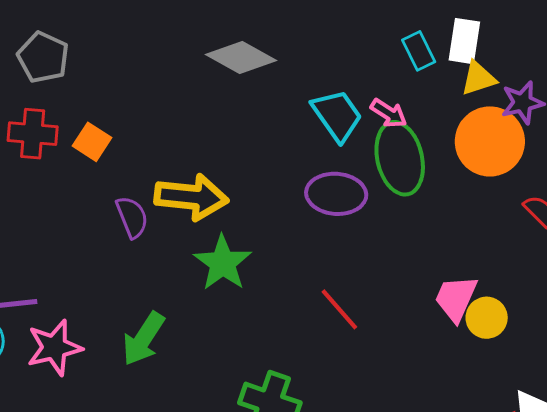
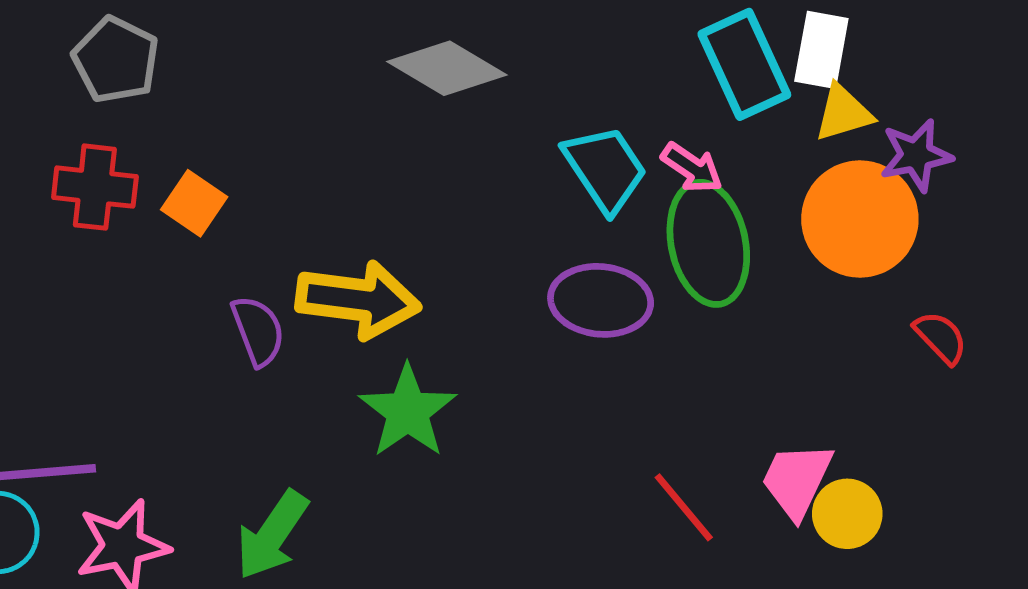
cyan rectangle: (419, 51) -> (744, 64), size x1.6
red line: (339, 309) -> (684, 507), moved

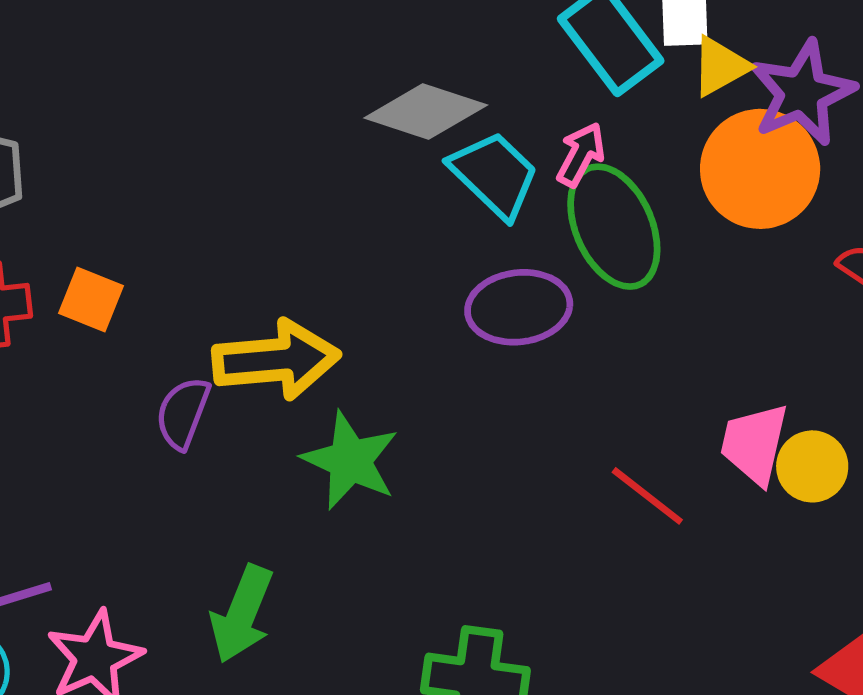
gray diamond: (447, 68) -> (426, 111), moved
purple star: (916, 155) -> (802, 93), size x1.4
pink arrow: (692, 168) -> (581, 155), turned -84
purple semicircle: (258, 331) -> (183, 413), turned -126

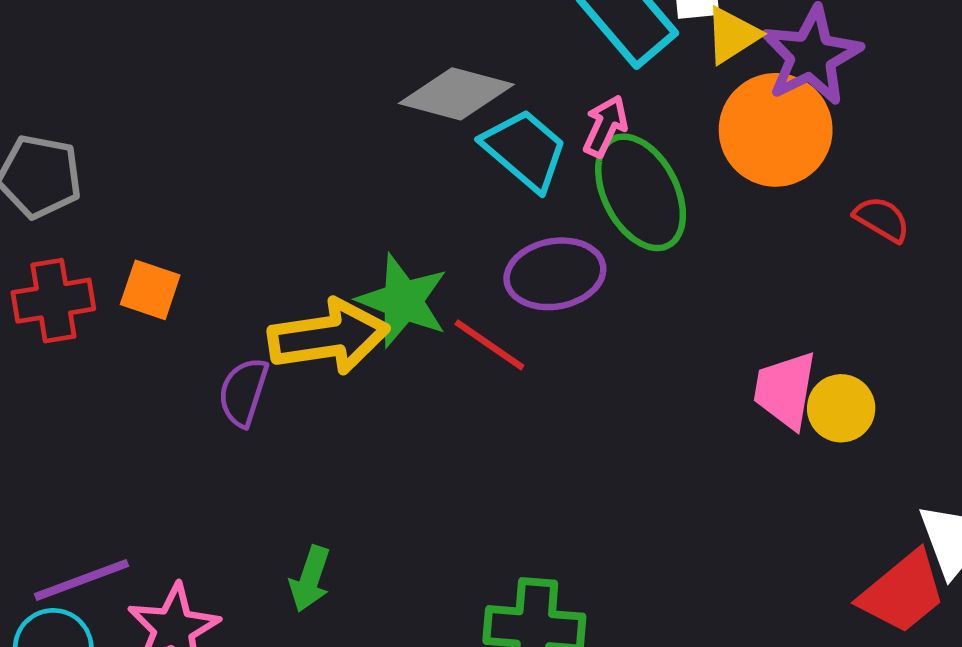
green star: (350, 461) -> (403, 301), moved
red line: (647, 496) -> (489, 345), moved
green arrow: (242, 614) -> (310, 579), size x0.7

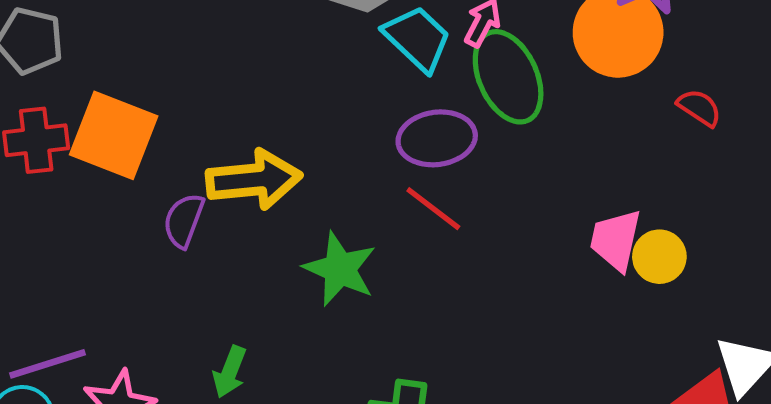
orange square: (150, 290) -> (114, 135), size x1.8
green star: (403, 301) -> (340, 269), moved
red line: (489, 345) -> (433, 209), moved

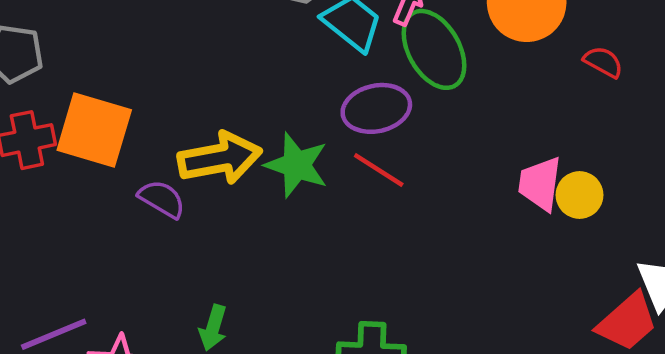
purple semicircle: (184, 220) -> (162, 199), turned 105
green star: (340, 269) -> (297, 165), moved

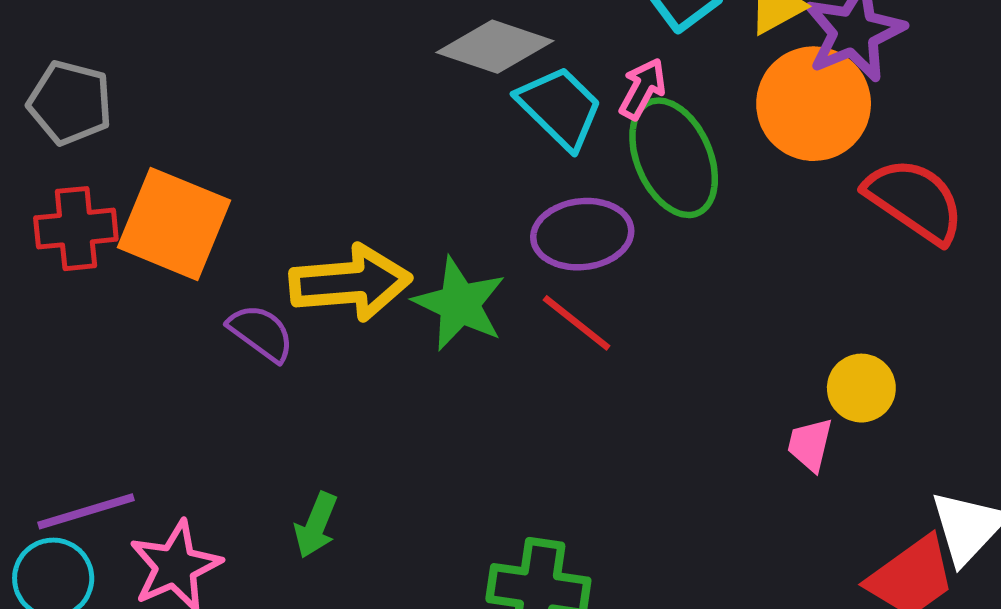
red semicircle: (603, 62) -> (915, 200), size x1.8
pink trapezoid: (540, 184) -> (810, 444), moved, size x0.7

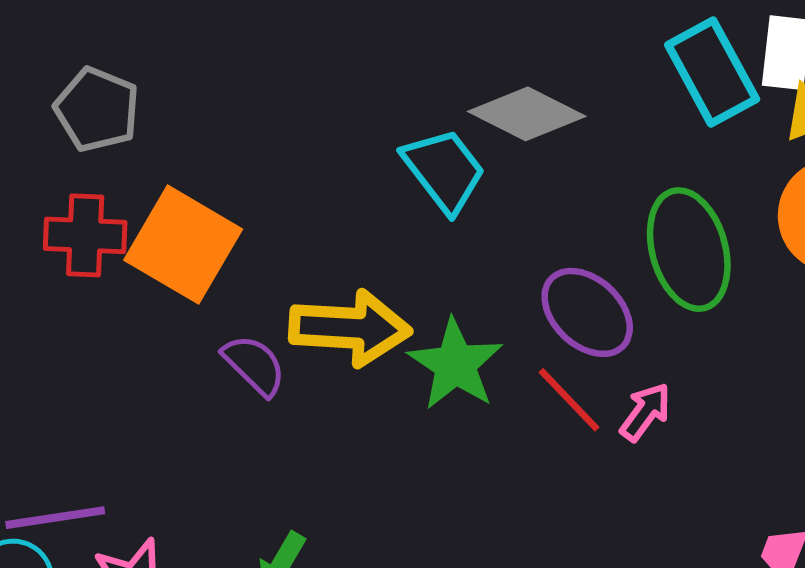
pink arrow: (643, 89) -> (645, 412), moved
cyan trapezoid: (560, 107) -> (444, 170), moved
purple ellipse: (582, 234) -> (587, 312), turned 42

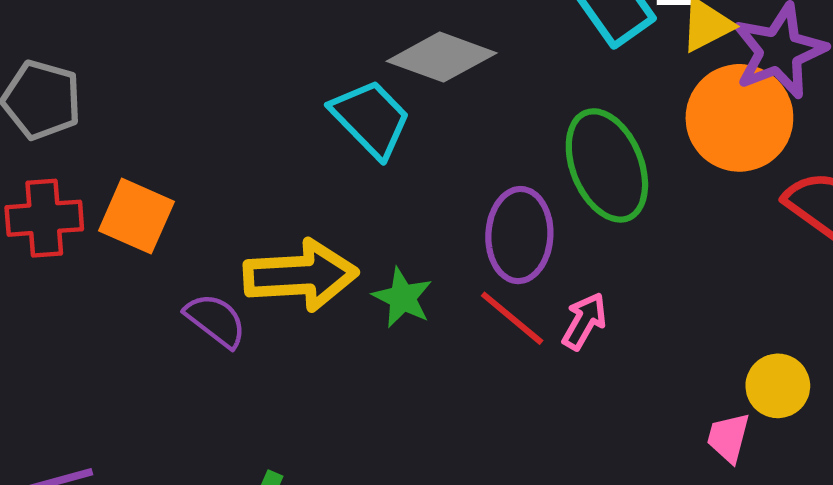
orange square: (183, 245) -> (136, 216), size x0.7
purple ellipse: (587, 312) -> (519, 235), turned 56
green star: (455, 364) -> (403, 298), size x0.7

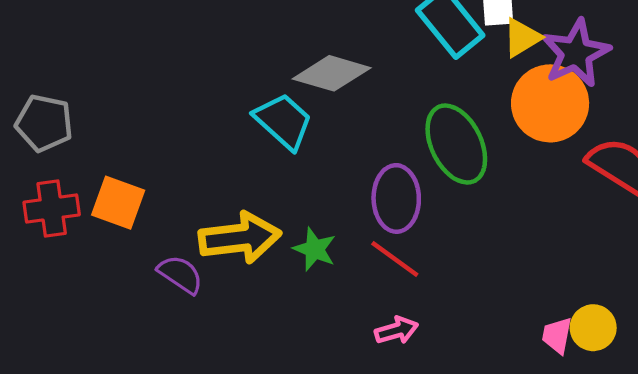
pink arrow: (584, 321) -> (397, 330), moved, turned 48
yellow circle: (778, 386) -> (593, 328), moved

